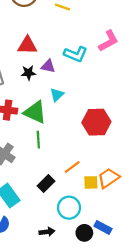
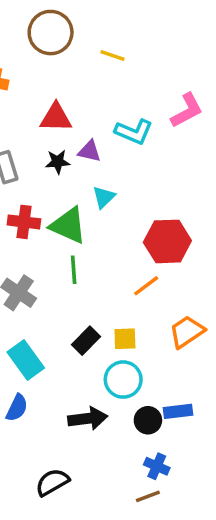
orange line: (72, 167) -> (146, 286), moved
yellow square: (91, 182) -> (125, 339), moved
blue rectangle: (103, 227) -> (178, 411), turned -35
black arrow: (47, 232) -> (88, 418), size x1.5

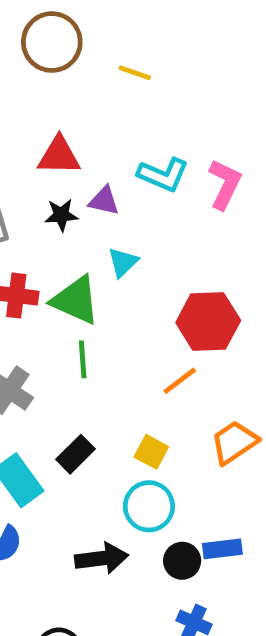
pink L-shape: (187, 110) -> (225, 184), moved, turned -36
yellow square: (125, 339) -> (151, 452), turned 30
black rectangle: (86, 341) -> (76, 454), moved

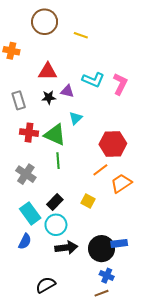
orange trapezoid: (234, 442) -> (121, 183), moved
cyan circle: (149, 506) -> (56, 225), moved
black circle: (182, 561) -> (102, 249), size x1.6

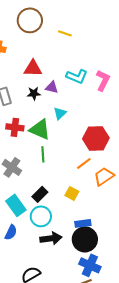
blue rectangle: (119, 243) -> (83, 223), moved
blue cross: (107, 276) -> (90, 265), size x1.5

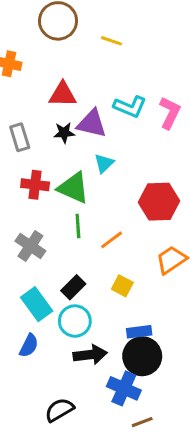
purple triangle: (52, 87) -> (92, 123), size x1.5
orange line: (84, 163) -> (112, 240), moved
blue cross: (90, 265) -> (124, 388), moved

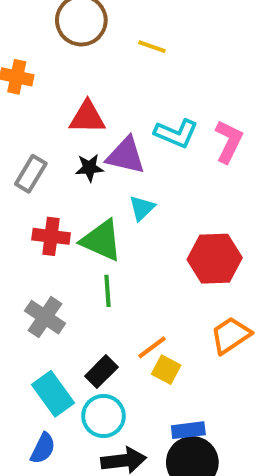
gray rectangle: (20, 137) -> (31, 174), turned 48
orange line: (112, 240) -> (152, 347), moved

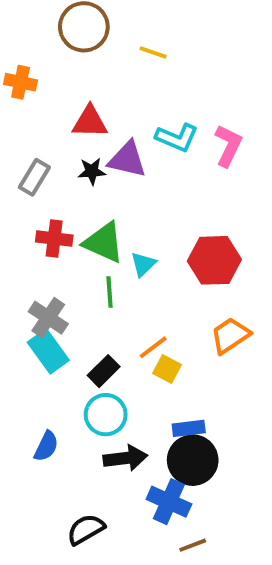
cyan triangle: (142, 208) -> (143, 264), moved
cyan rectangle: (53, 394) -> (48, 351), moved

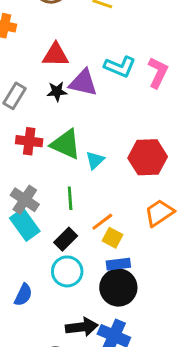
green line: (110, 292) -> (70, 198), moved
blue rectangle: (189, 428) -> (118, 264), moved
black arrow: (125, 458) -> (82, 327), moved
black circle: (193, 460) -> (118, 288), moved

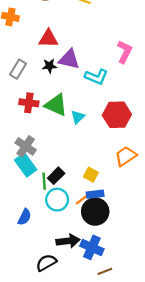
cyan L-shape: (120, 67) -> (96, 77), moved
green line: (70, 198) -> (44, 181), moved
orange line: (102, 222) -> (83, 199), moved

